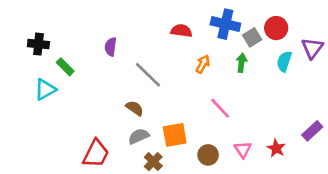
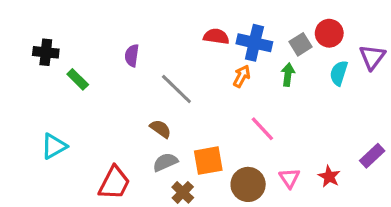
blue cross: (225, 24) -> (254, 43), moved
cyan triangle: (45, 89) -> (54, 146), moved
brown circle: (208, 155) -> (248, 184), size x1.4

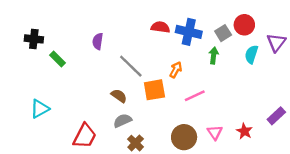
orange arrow: (242, 76) -> (176, 70), moved
pink line: (262, 129) -> (195, 96), turned -72
orange square: (208, 161) -> (154, 90), moved

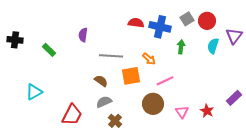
gray square: (223, 33) -> (187, 19), moved
black cross: (34, 39) -> (15, 40), moved
gray line: (131, 66) -> (111, 56), turned -40
orange arrow: (176, 70) -> (149, 59), turned 104
brown circle: (184, 137) -> (153, 104), moved

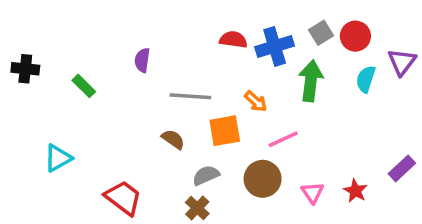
blue cross: (160, 27) -> (275, 46), turned -30
green arrow: (181, 47) -> (311, 81), size x1.6
gray semicircle: (104, 102) -> (206, 175), moved
red trapezoid: (72, 115) -> (123, 198), turned -80

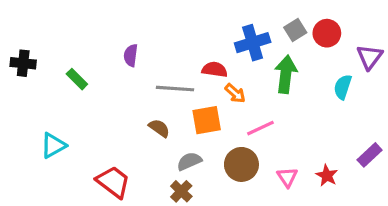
red semicircle: (233, 40) -> (215, 70), moved
cyan semicircle: (366, 79) -> (343, 87), moved

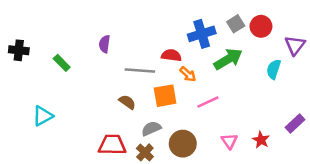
green arrow: (286, 74) -> (228, 59), turned 52
brown circle: (241, 164) -> (183, 144), moved
red trapezoid: (113, 182) -> (112, 145), moved, turned -36

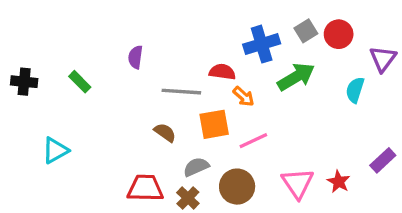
black cross: (19, 50) -> (24, 82), moved
pink line: (208, 102) -> (253, 141), moved
pink triangle: (229, 141) -> (298, 183), size x1.5

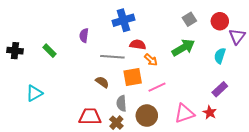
red circle: (339, 34) -> (220, 21), moved
blue cross: (262, 44) -> (123, 20), moved
purple rectangle: (383, 160) -> (220, 89), moved
gray semicircle: (196, 167) -> (121, 103), turned -70
pink triangle: (298, 183) -> (184, 114), turned 45

